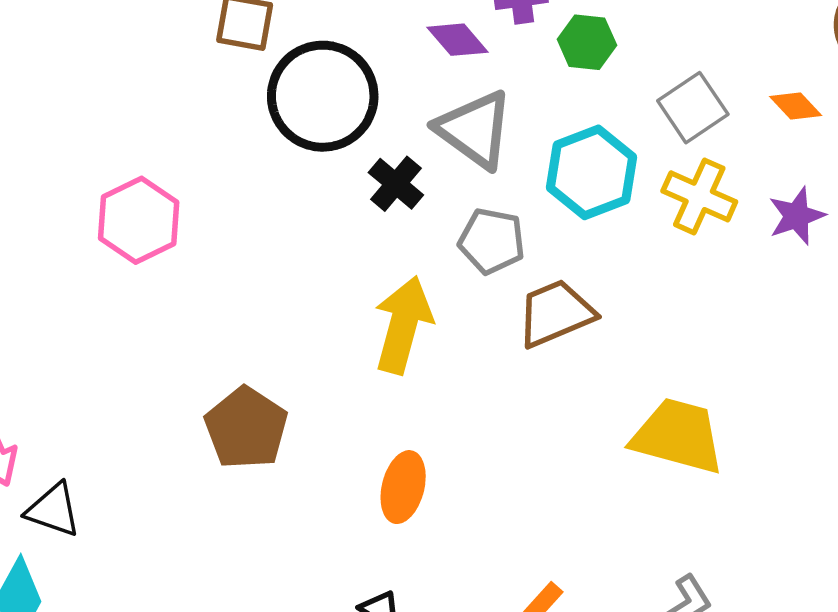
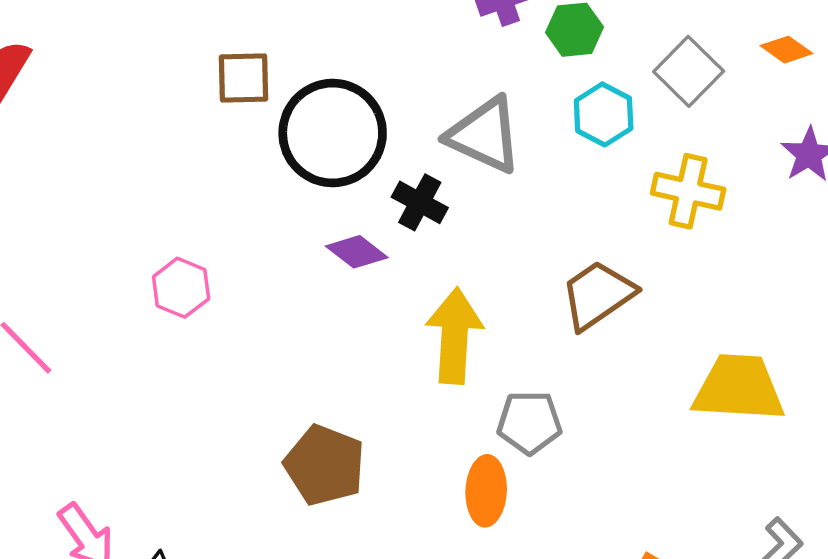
purple diamond: (457, 40) -> (357, 252), moved
cyan hexagon: (592, 172) -> (604, 114), moved, size x0.7
yellow cross: (699, 196) -> (688, 191), moved
pink hexagon: (139, 220) -> (181, 288), size x0.7
gray pentagon: (492, 241) -> (529, 422), moved

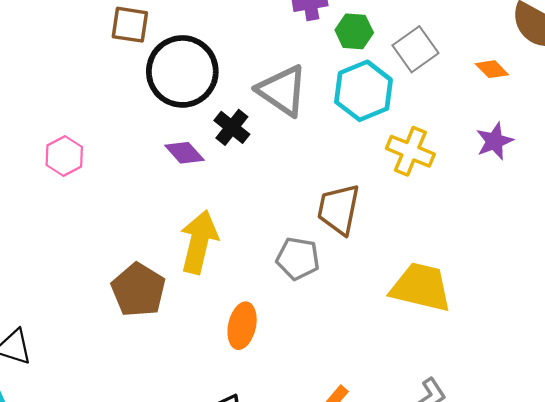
gray square: (689, 71) -> (415, 49), moved
cyan hexagon: (604, 114) -> (363, 91), size x1.4
brown trapezoid: (598, 295) -> (339, 209), turned -54
yellow arrow: (454, 336) -> (199, 242), moved
gray pentagon: (529, 422) -> (298, 259), moved

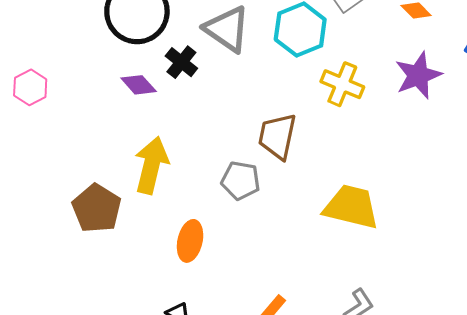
purple star: (495, 141) -> (418, 75), size x1.4

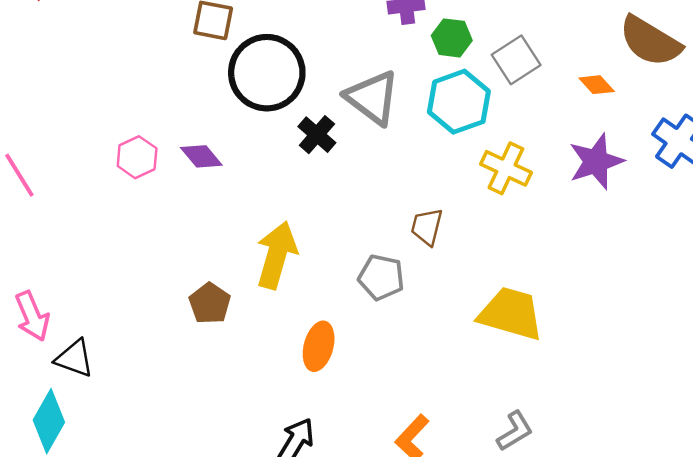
purple diamond: (139, 85) -> (201, 156), moved
brown trapezoid: (277, 136) -> (427, 227), size x0.7
brown pentagon: (97, 208) -> (210, 303), size x0.7

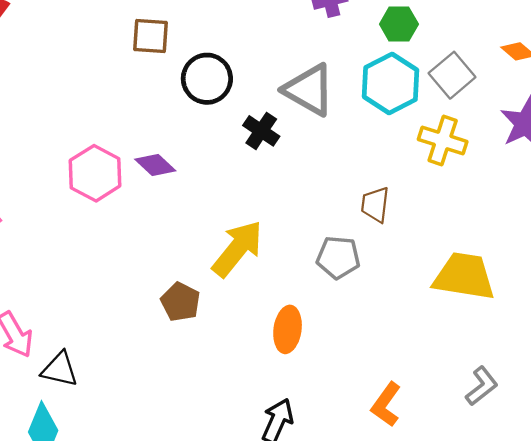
green hexagon: (452, 38) -> (399, 24), moved
gray square: (516, 60) -> (452, 75), moved
black circle: (267, 73) -> (207, 79), size x0.7
pink hexagon: (137, 157) -> (95, 173), size x1.4
yellow arrow: (277, 255) -> (237, 249), turned 30

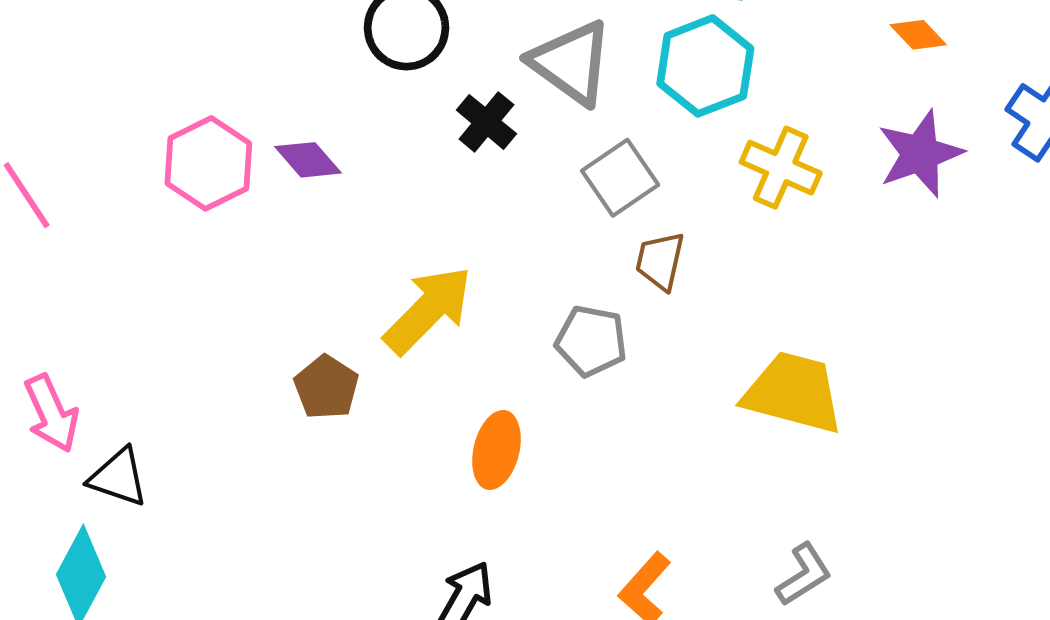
gray square: (452, 75) -> (620, 178), moved

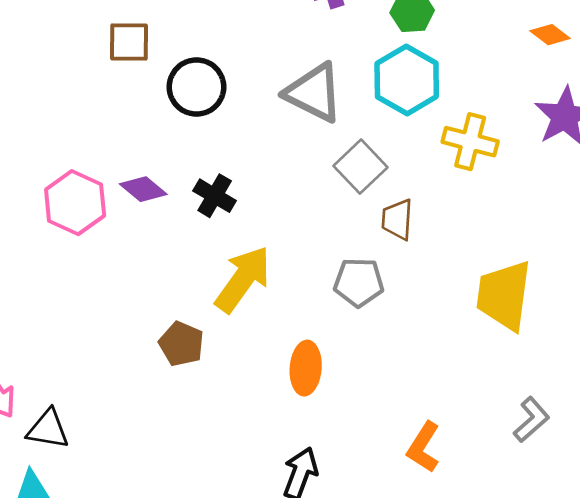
black cross: (486, 122) -> (215, 196), moved
yellow trapezoid: (793, 393) -> (504, 295), turned -88

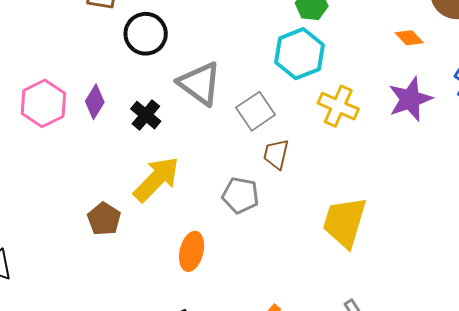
gray triangle: (314, 93) -> (200, 83), moved
purple diamond: (143, 189) -> (95, 102), turned 72

